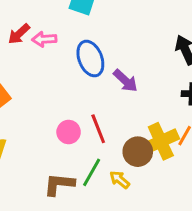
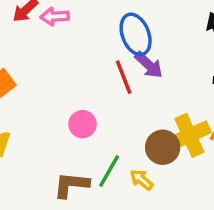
blue ellipse: (90, 59) -> (136, 34), moved
red line: (98, 129) -> (124, 77), moved

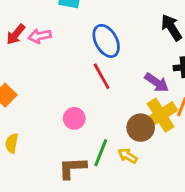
purple arrow: (149, 65) -> (157, 82), moved

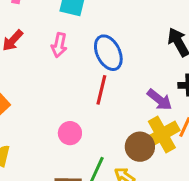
pink arrow: (40, 36) -> (59, 45), moved, turned -70
red line: (102, 76) -> (101, 90), turned 40

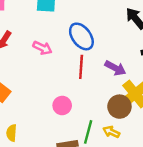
pink arrow: (59, 45) -> (43, 48), moved, turned -66
purple arrow: (160, 100) -> (115, 68), moved

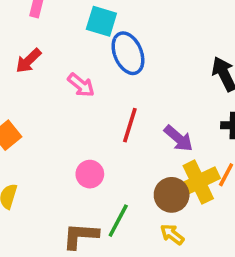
blue ellipse: (81, 36) -> (128, 53), moved
yellow arrow: (111, 132) -> (172, 234), moved

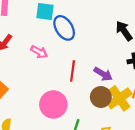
pink circle: (90, 174) -> (53, 104), size x1.6
brown circle: (172, 195) -> (101, 97), moved

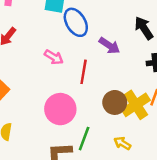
pink arrow: (39, 52) -> (54, 57), moved
purple arrow: (103, 74) -> (109, 46), moved

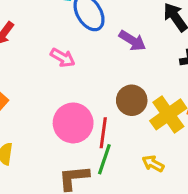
red line: (84, 72) -> (103, 133), moved
brown circle: (115, 102) -> (132, 100), moved

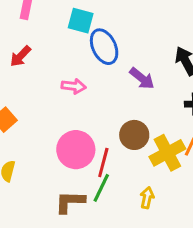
pink arrow: (63, 58) -> (74, 86), turned -30
yellow arrow: (153, 164) -> (147, 198), turned 66

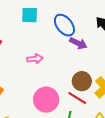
blue ellipse: (104, 47) -> (64, 25), moved
red line: (103, 162) -> (77, 98), moved, turned -60

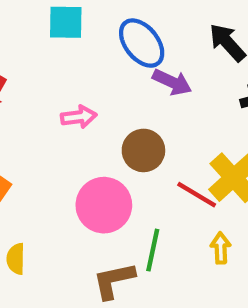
brown circle: (82, 81) -> (143, 150), moved
red line: (77, 98) -> (197, 195), moved

